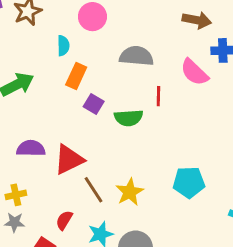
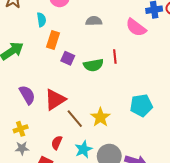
gray semicircle: (136, 56) -> (94, 21), size x0.7
red line: (158, 96) -> (115, 57), moved
purple semicircle: (31, 148) -> (27, 95), turned 66

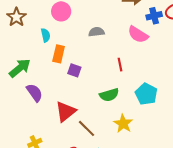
green semicircle: (93, 65) -> (109, 95), moved
purple semicircle: (27, 95) -> (34, 93), moved
cyan pentagon: (141, 105) -> (146, 94), moved, turned -30
yellow star: (100, 117) -> (123, 124), moved

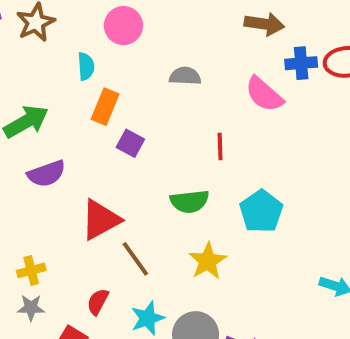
purple semicircle: (34, 93) -> (47, 174), turned 96

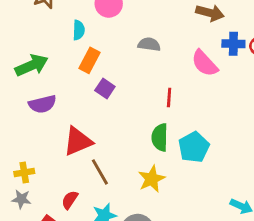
green semicircle: (190, 201) -> (160, 137), moved, turned 92

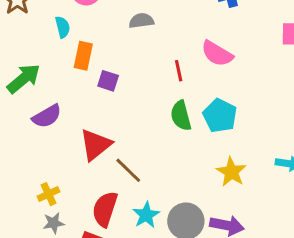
pink semicircle: (205, 63) -> (217, 54), moved
yellow star: (152, 179) -> (231, 172), moved
red semicircle: (70, 200) -> (105, 209), size x1.6

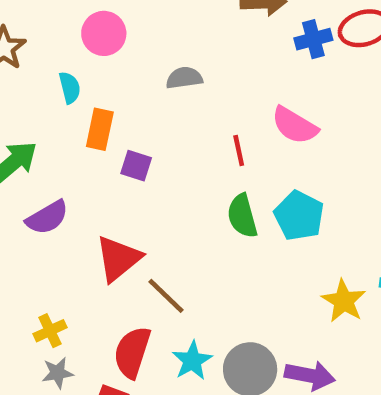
yellow star: (231, 172) -> (344, 301), moved

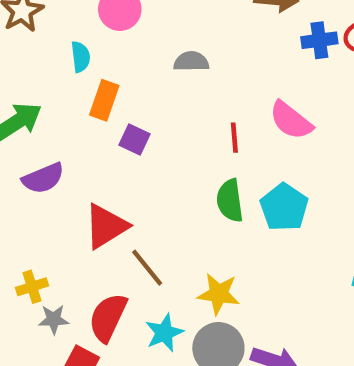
yellow star: (344, 301) -> (219, 294), moved, turned -30
gray star: (58, 373) -> (54, 319), moved

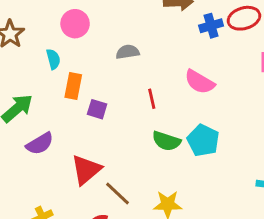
red line: (234, 138) -> (152, 99), moved
green semicircle: (230, 201) -> (166, 141), turned -56

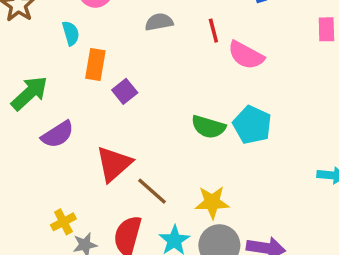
red line: (152, 99) -> (213, 31), moved
purple square: (97, 109) -> (125, 91), turned 36

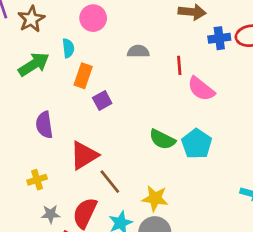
green arrow: (29, 93) -> (34, 64), moved
purple semicircle: (58, 134) -> (44, 125), turned 104
yellow cross: (63, 222) -> (37, 180), moved

